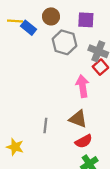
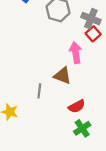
brown triangle: (78, 119) -> (62, 76), moved

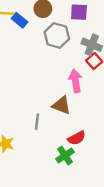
green cross: (82, 128) -> (65, 155), moved

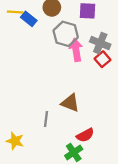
pink arrow: (75, 81) -> (76, 50), moved

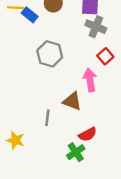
gray hexagon: (66, 34) -> (50, 54), moved
gray cross: (100, 43) -> (96, 27), moved
pink arrow: (76, 50) -> (90, 80), moved

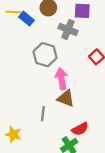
gray cross: (96, 27) -> (68, 29), moved
pink arrow: (90, 80) -> (61, 79), moved

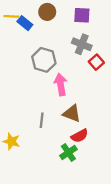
gray cross: (68, 29) -> (82, 44), moved
brown triangle: (66, 98) -> (72, 113), moved

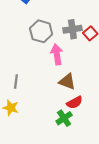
gray cross: (82, 44) -> (72, 29), moved, turned -30
gray line: (42, 120) -> (16, 82), moved

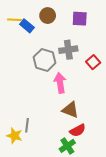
gray cross: (72, 29) -> (68, 50), moved
gray line: (16, 82) -> (27, 125), moved

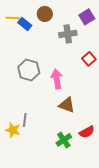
purple square: (80, 19) -> (87, 17), moved, turned -35
gray cross: (68, 50) -> (68, 34), moved
gray hexagon: (45, 60) -> (29, 70), moved
red semicircle: (78, 130) -> (87, 132), moved

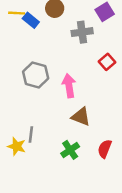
red semicircle: (87, 132) -> (105, 149), turned 140
green cross: (64, 140) -> (70, 150), moved

